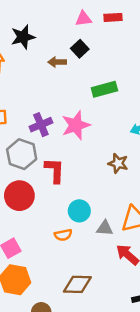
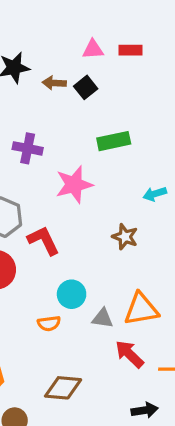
brown arrow: (57, 62) -> (54, 83), moved
purple cross: (41, 125) -> (28, 148), moved, turned 30
red L-shape: (55, 170) -> (43, 241), turned -32

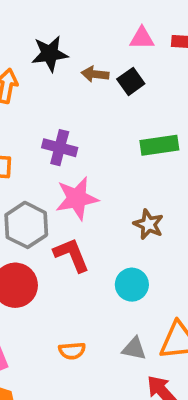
pink star: (74, 185) -> (77, 198), moved
brown star: (125, 237) -> (148, 224), moved
cyan circle: (72, 294) -> (132, 285), moved

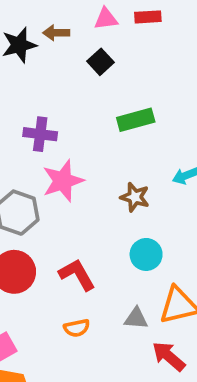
brown arrow: (95, 74) -> (56, 33), moved
red L-shape: (72, 255) -> (77, 275), moved
cyan circle: (132, 285) -> (146, 254), moved

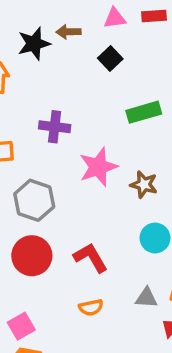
pink star: (63, 181) -> (98, 167), moved

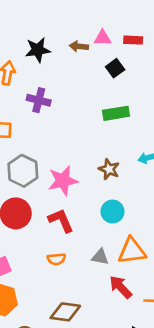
brown arrow: (68, 32) -> (79, 46), moved
black square: (110, 58) -> (115, 68), moved
purple cross: (55, 127) -> (39, 100), moved
pink star: (98, 167) -> (63, 181), moved

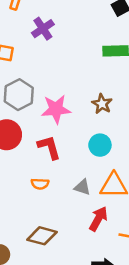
purple cross: (39, 100) -> (43, 29), turned 35
red arrow: (121, 287) -> (98, 219), turned 65

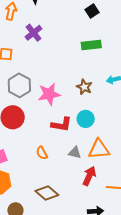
red L-shape: (49, 147) -> (61, 124), moved, turned 120
orange semicircle: (40, 184) -> (42, 153), turned 64
brown diamond: (42, 236) -> (47, 193), turned 30

